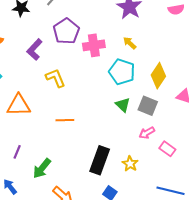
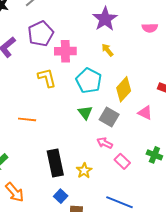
yellow arrow: (130, 43) -> (107, 50), moved
yellow L-shape: (56, 78) -> (47, 78), moved
pink arrow: (147, 133) -> (105, 143), turned 49
black rectangle: (100, 160) -> (55, 163), turned -40

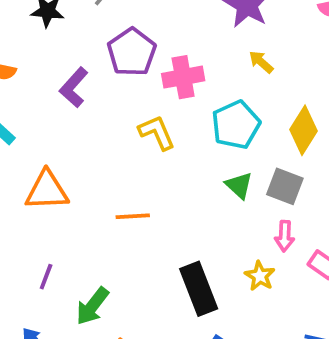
cyan pentagon: (89, 81) -> (236, 125), turned 30
pink arrow: (105, 143) -> (285, 236), turned -105
yellow star: (84, 171) -> (260, 276), moved

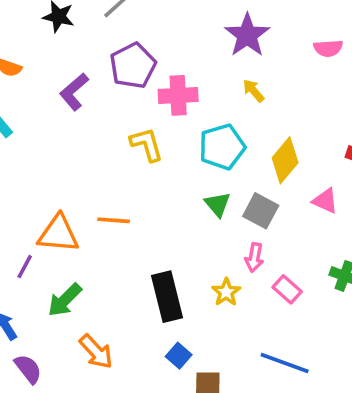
orange triangle: (47, 191) -> (58, 234), moved

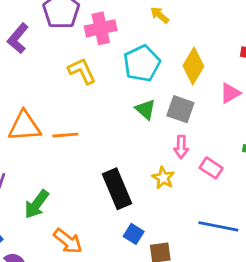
pink triangle: (325, 201) -> (230, 93), turned -45
orange triangle: (58, 234) -> (24, 126), moved

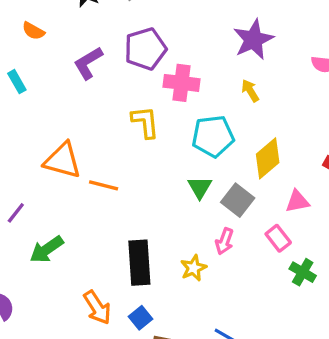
pink rectangle: (211, 168) -> (278, 238), moved
orange arrow: (68, 241) -> (97, 308), moved

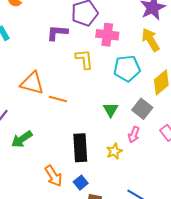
purple L-shape: (88, 63) -> (57, 33), moved, turned 35
yellow arrow: (250, 91) -> (151, 40), size x1.6
green triangle: (200, 187) -> (111, 110), moved

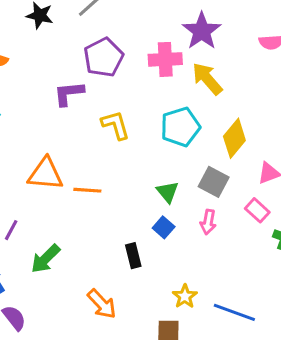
pink cross: (107, 35) -> (165, 59), moved
black rectangle: (80, 148) -> (133, 256), size x0.6
yellow star: (114, 151) -> (185, 296), moved
blue square: (81, 183) -> (164, 227), moved

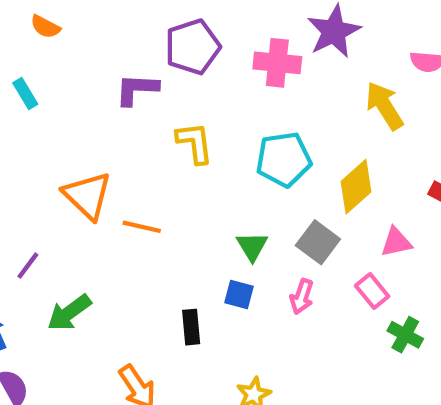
yellow arrow: (207, 79) -> (384, 106), moved
orange triangle: (46, 174) -> (87, 195), turned 30
blue square: (164, 227) -> (239, 295), turned -35

